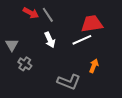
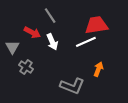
red arrow: (31, 13) -> (32, 32), moved

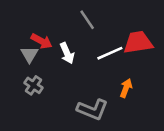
gray line: (50, 16) -> (87, 20), moved
red trapezoid: (96, 25) -> (138, 42), moved
gray triangle: (12, 47) -> (29, 55), moved

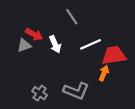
red trapezoid: (138, 42) -> (114, 55), moved
gray triangle: (29, 55) -> (24, 45), turned 40
gray cross: (33, 85) -> (40, 93), moved

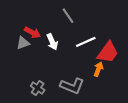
red trapezoid: (114, 55) -> (108, 52), turned 135

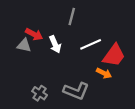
gray line: (68, 16) -> (72, 17), turned 49
gray triangle: (23, 43) -> (24, 45), turned 32
orange arrow: (98, 69) -> (104, 73), turned 96

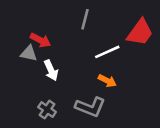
white arrow: (55, 44) -> (51, 70), moved
red trapezoid: (114, 55) -> (140, 32), moved
orange arrow: (104, 73) -> (107, 81), moved

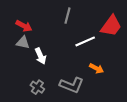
red arrow: (41, 40) -> (24, 26), moved
orange arrow: (107, 81) -> (97, 68), moved

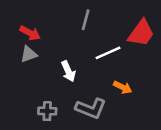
gray triangle: (23, 42) -> (29, 54), turned -32
white arrow: (40, 56) -> (68, 71), moved
gray cross: (37, 87) -> (47, 111), turned -32

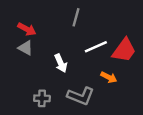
red trapezoid: (141, 33) -> (124, 50), moved
gray triangle: (29, 54) -> (26, 48), turned 49

